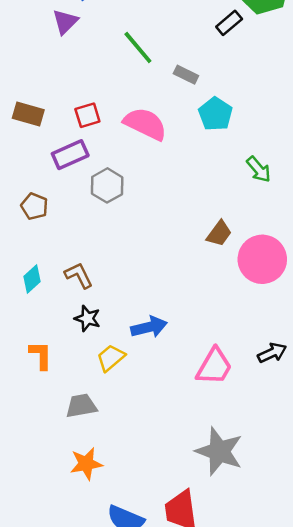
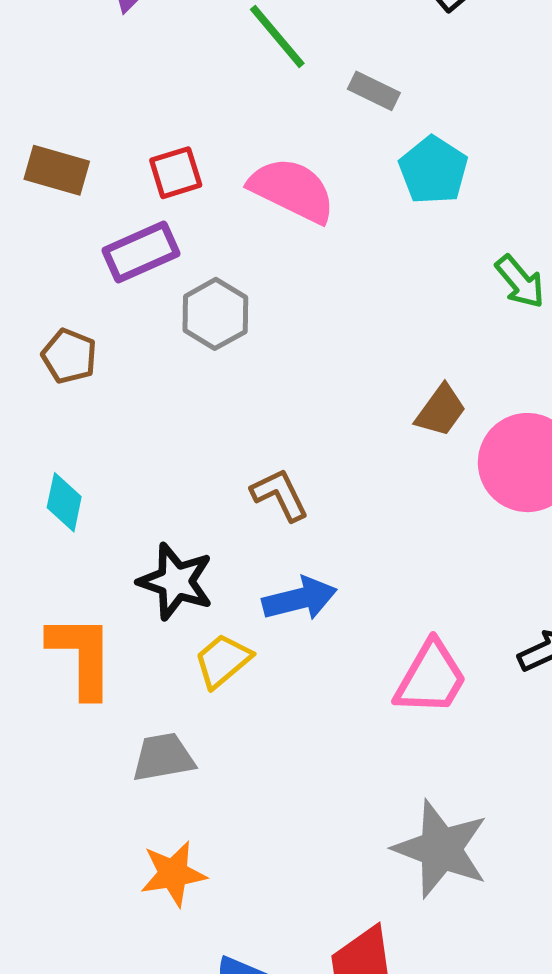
brown L-shape: (79, 275) -> (280, 495), moved
cyan diamond: (32, 279) -> (64, 502), turned -36
black star: (87, 318) -> (176, 581), size x1.4
orange L-shape: (41, 355) -> (82, 656), size x1.5

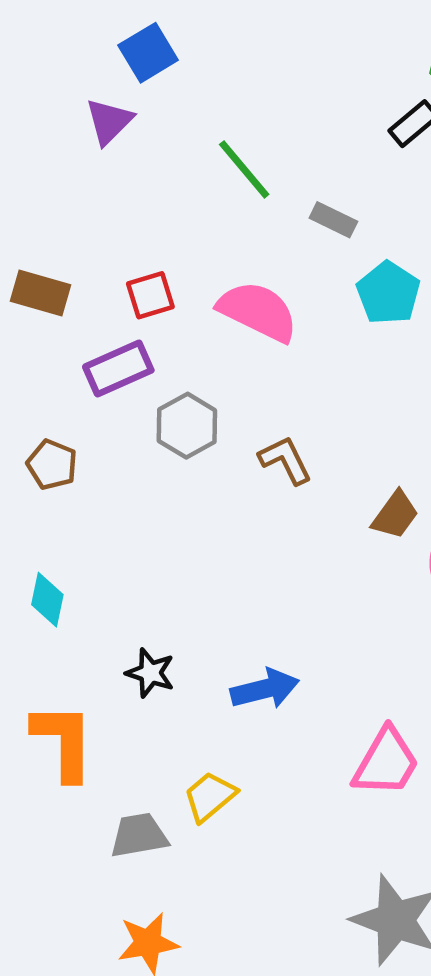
brown L-shape: (280, 495) -> (285, 460), moved
black star: (176, 581) -> (150, 673), size x0.7
yellow trapezoid: (223, 661) -> (210, 796), moved

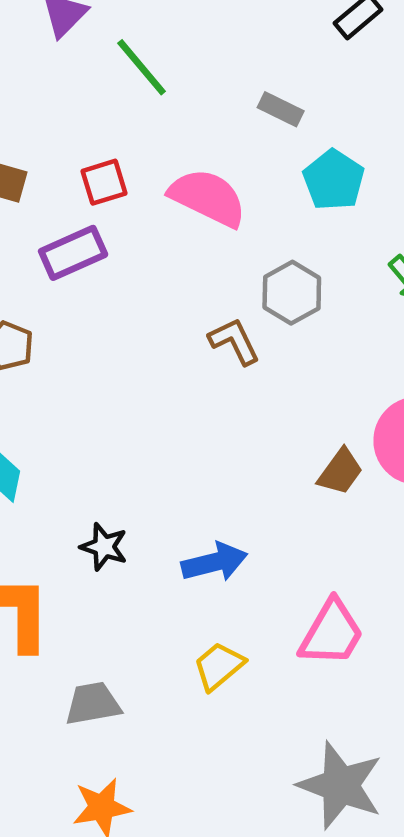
green line: (244, 169) -> (142, 67), moved
gray hexagon: (187, 426) -> (292, 293), moved
brown trapezoid: (395, 515) -> (340, 472), moved
yellow trapezoid: (210, 796) -> (219, 666), moved

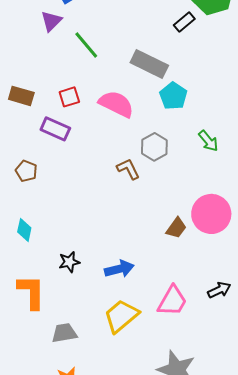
gray rectangle: (281, 109) -> (149, 64), size x1.8
purple rectangle: (73, 253) -> (55, 129), turned 48
black star: (104, 547) -> (69, 262), turned -30
yellow trapezoid: (219, 666) -> (121, 316), size x1.5

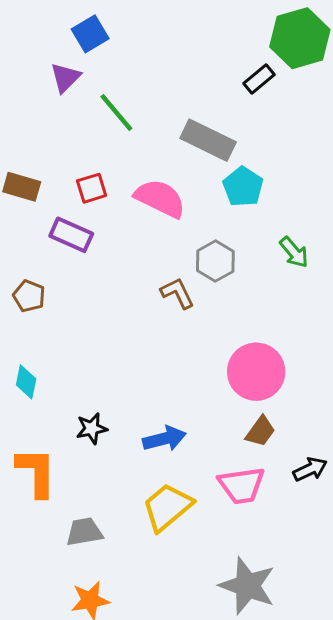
pink circle: (211, 214) -> (256, 372), moved
brown trapezoid: (176, 228) -> (261, 431), moved
pink trapezoid: (172, 301) -> (242, 485), turned 52

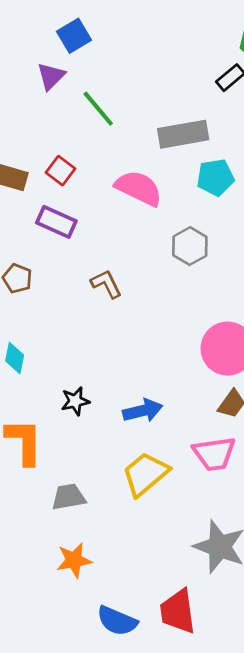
gray rectangle: (208, 140) -> (183, 134), turned -36
cyan pentagon: (243, 187) -> (215, 177), turned 30
red square: (92, 188) -> (60, 171), moved, turned -36
brown L-shape: (178, 293) -> (106, 284), moved

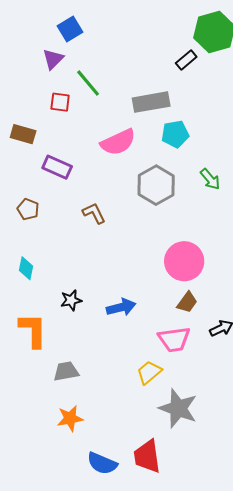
red square: (60, 171) -> (60, 102), moved, turned -30
pink semicircle: (139, 188) -> (118, 142), turned 129
gray hexagon: (190, 246) -> (156, 185), size x1.4
yellow trapezoid: (145, 474) -> (149, 372), moved, size x0.7

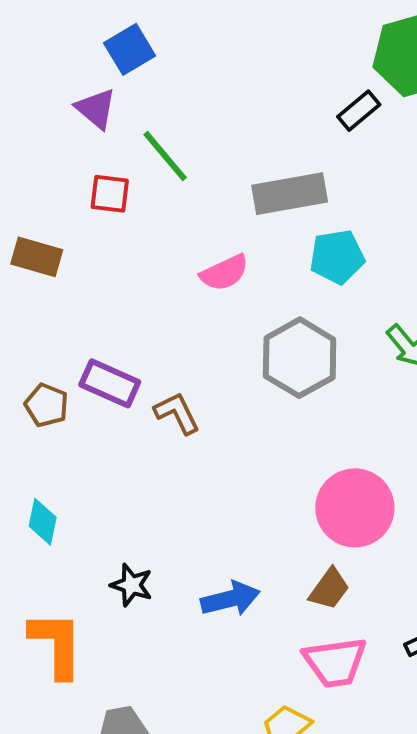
purple triangle: (53, 59) -> (96, 109), turned -35
pink semicircle: (118, 142) -> (224, 273), size x0.7
purple rectangle: (57, 167) -> (110, 383), moved
black star: (71, 300) -> (132, 585), turned 30
brown trapezoid: (187, 302) -> (329, 589), moved

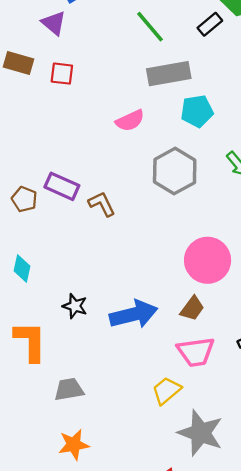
green line: (165, 156) -> (150, 27), moved
brown rectangle: (37, 257) -> (18, 63), moved
blue arrow: (230, 599) -> (134, 314), size x1.4

